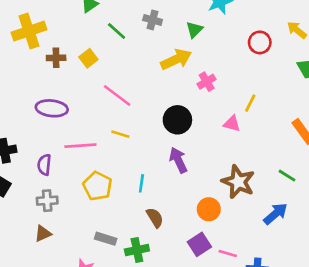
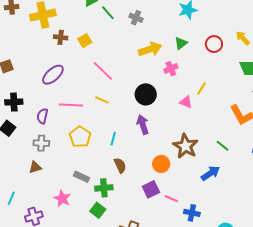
green triangle: (194, 30) -> (181, 43), moved
green line: (117, 31) -> (108, 13), moved
purple ellipse: (52, 108) -> (53, 75), turned -55

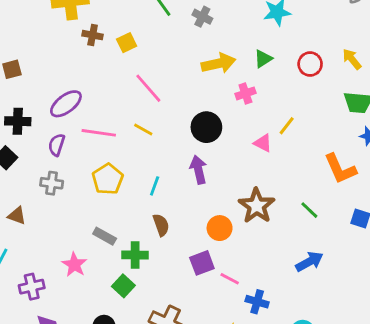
purple ellipse: (53, 75) -> (66, 104), moved
brown triangle: (35, 167) -> (17, 216), moved, turned 32
blue arrow: (210, 173) -> (309, 262), moved

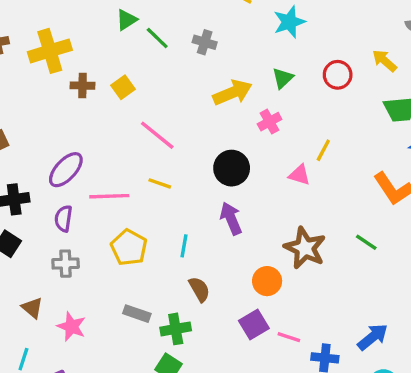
brown triangle: (17, 216) -> (32, 308), turned 30
blue arrow: (309, 262) -> (373, 337), moved
pink star: (74, 265) -> (71, 327), moved

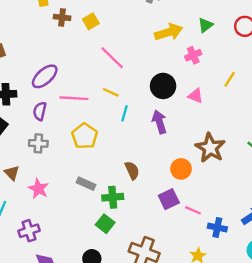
pink triangle: (299, 175) -> (196, 96), moved
cyan line: (184, 246) -> (125, 113), moved

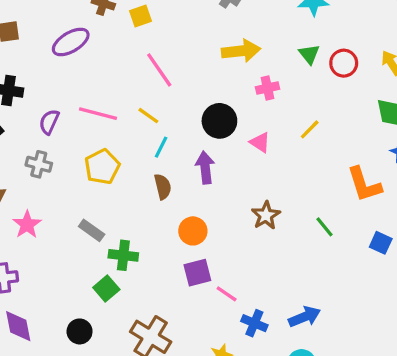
green triangle: (205, 25) -> (309, 54), moved, turned -42
purple ellipse: (45, 76) -> (71, 42), moved
brown star: (210, 148) -> (266, 215), size x0.7
orange circle: (181, 169) -> (193, 231), moved
brown semicircle: (132, 170) -> (163, 187), moved

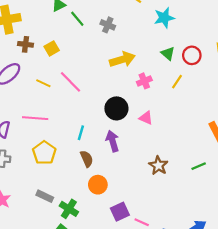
yellow line: (148, 116) -> (43, 83), moved
yellow line: (310, 129) -> (177, 82), moved
green line: (324, 227) -> (199, 166), turned -64
orange circle: (193, 231) -> (98, 185), moved
green cross: (123, 255) -> (69, 209), turned 36

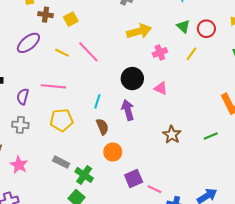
yellow pentagon: (44, 153) -> (61, 120), turned 30

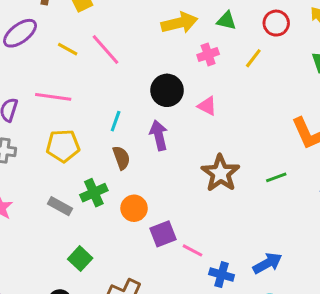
green triangle: (183, 26) -> (226, 21), moved, turned -32
brown star: (172, 135) -> (220, 173), size x1.4
orange circle: (113, 152) -> (134, 208), moved
green cross: (84, 175) -> (94, 193), moved, turned 30

